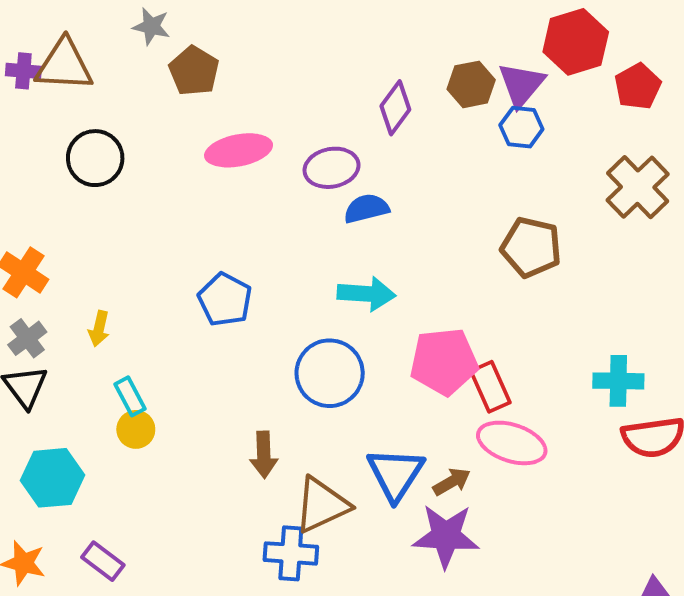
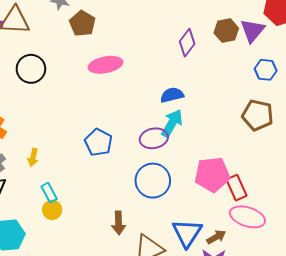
blue hexagon: (521, 127) -> (266, 70), moved
purple ellipse: (332, 168) -> (154, 138), moved
cyan arrow: (366, 294) -> (172, 123), moved, turned -64

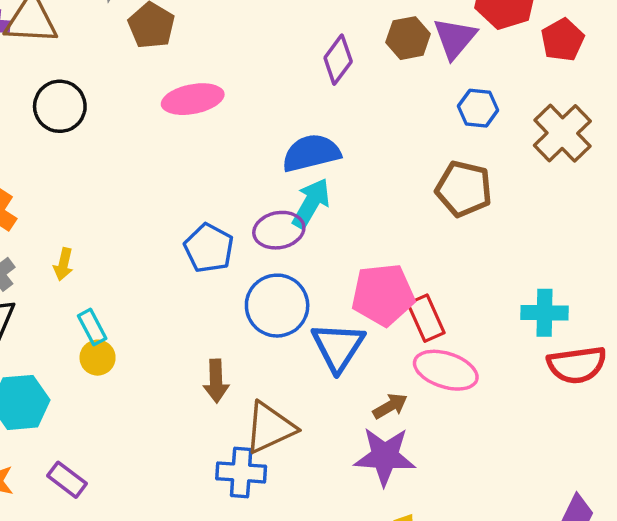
blue semicircle: (172, 95) -> (311, 153), size x1.4
blue pentagon: (98, 142) -> (209, 248), moved
blue triangle: (187, 233) -> (338, 347), moved

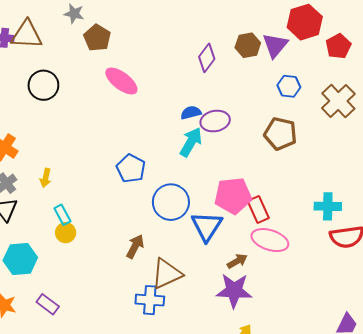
pink ellipse: (193, 99) -> (121, 81), turned 48
blue semicircle: (311, 153) -> (191, 113), size x0.6
purple ellipse: (279, 230) -> (215, 121), moved
brown arrow: (216, 381) -> (135, 246), turned -150

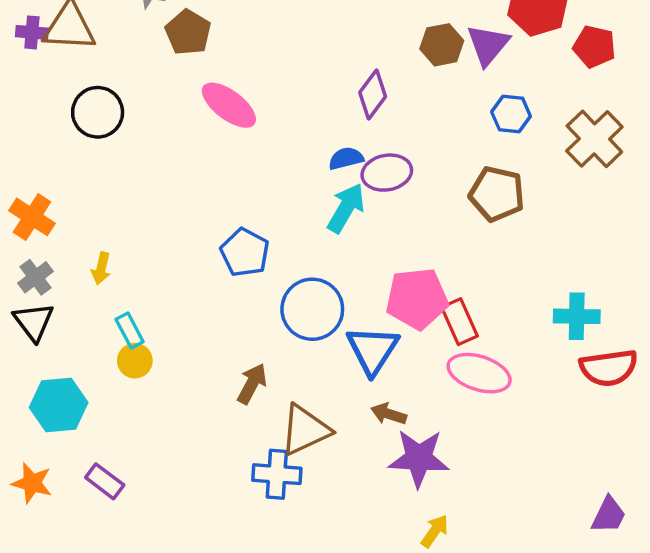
red pentagon: (338, 46) -> (594, 47), turned -30
purple diamond: (207, 58) -> (373, 95), moved
brown arrow: (237, 261) -> (389, 414), moved, turned -132

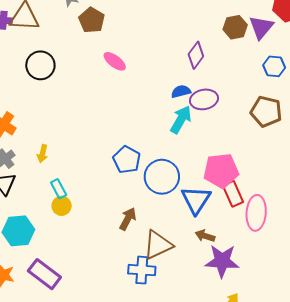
pink ellipse: (229, 105) -> (115, 61), size x0.7
blue pentagon: (245, 252) -> (127, 160), moved
red rectangle: (460, 322) -> (233, 194), moved
pink ellipse: (479, 373) -> (256, 213), turned 76
purple rectangle: (105, 481) -> (44, 274), size x1.5

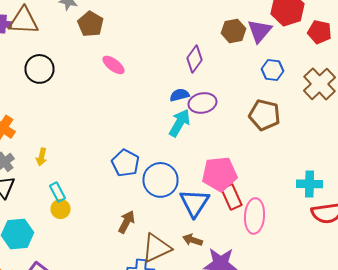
brown arrow: (205, 236) -> (192, 240), moved

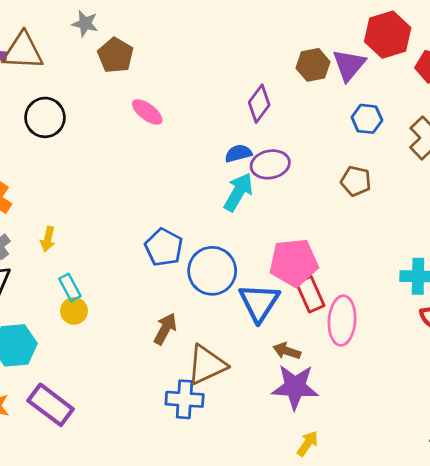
brown pentagon: (264, 115) -> (356, 181), size x0.7
brown arrow: (192, 240) -> (287, 351), moved

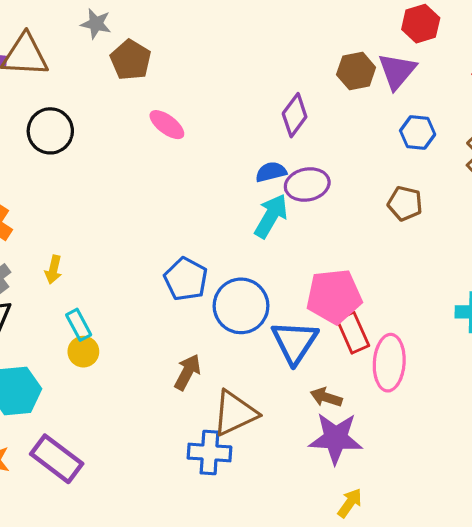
red hexagon: (388, 35) -> (421, 24), moved, size x0.7

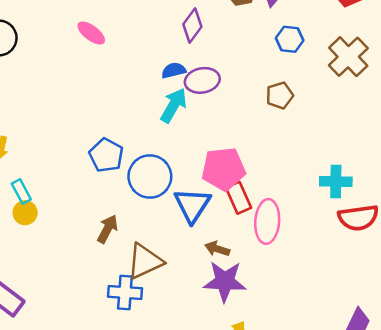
brown pentagon: (405, 203) -> (280, 95), turned -30

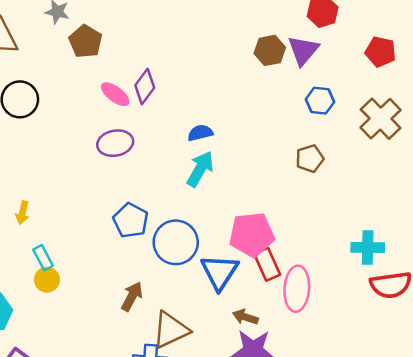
purple diamond: (192, 25) -> (145, 86), moved
purple ellipse: (202, 80) -> (115, 143), moved

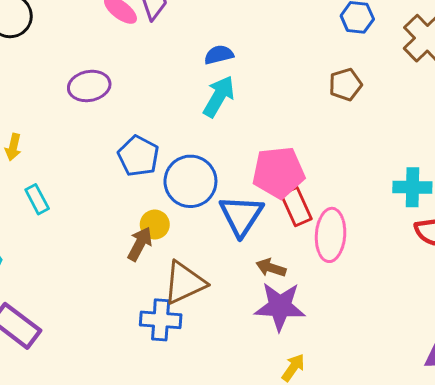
purple ellipse: (115, 143) -> (89, 86), moved
yellow circle: (47, 280) -> (155, 225), moved

